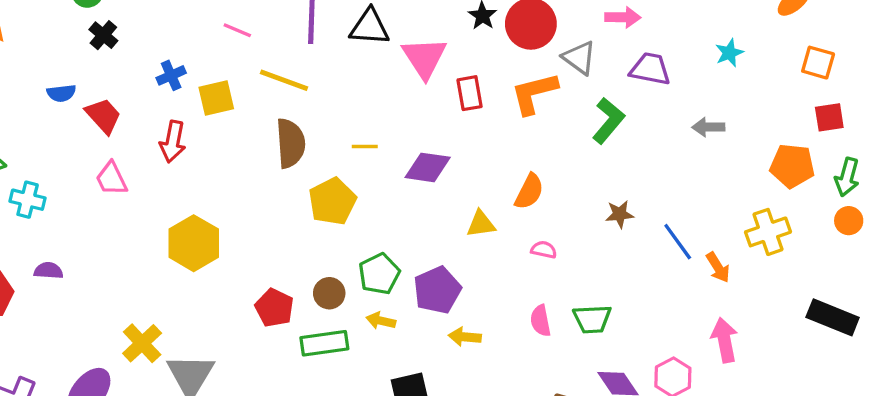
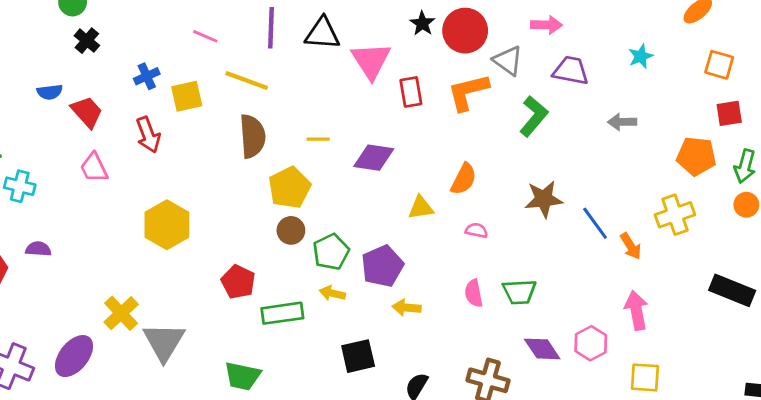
red arrow: (173, 142) -> (148, 135), turned -32
brown star: (620, 214) -> (544, 199), size x1.5
brown circle: (329, 293) -> (291, 230), moved

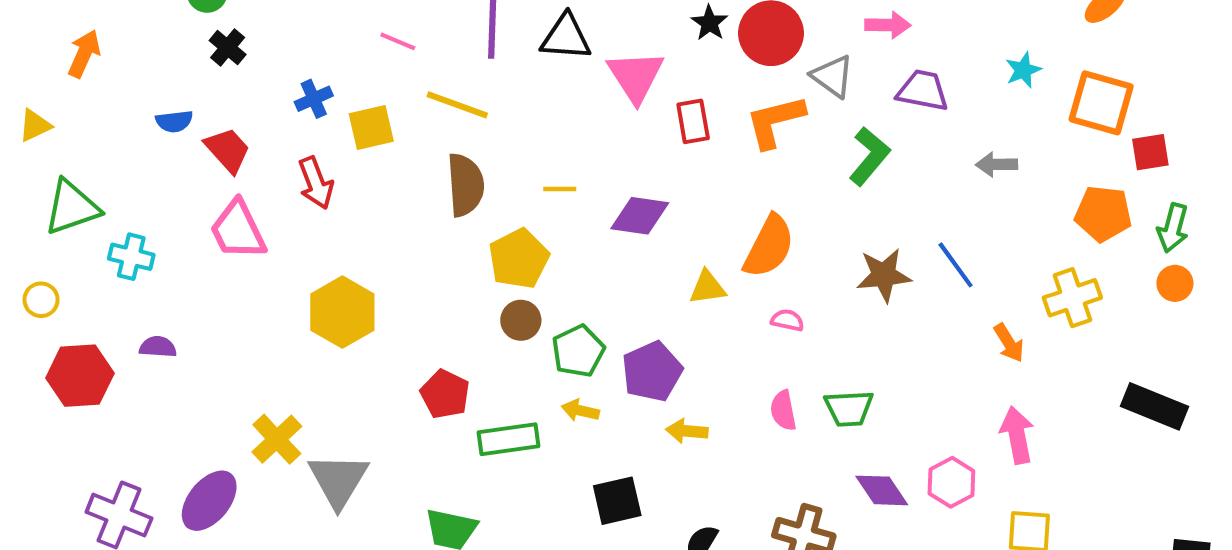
orange square: (719, 65) -> (1101, 103), moved, size x1.5
pink trapezoid: (94, 168) -> (238, 230), size x1.4
orange semicircle: (464, 179) -> (769, 246), size x1.4
blue line: (595, 223) -> (956, 265), moved

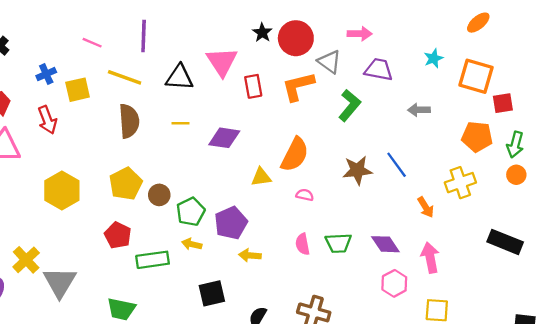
black triangle: (566, 37) -> (179, 77), moved
yellow pentagon: (519, 259) -> (126, 184), moved
purple diamond: (882, 490) -> (385, 244), moved

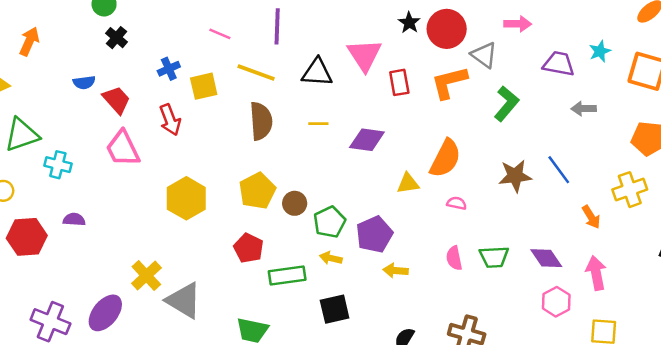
purple trapezoid: (379, 70) -> (559, 64), moved
gray triangle: (60, 282) -> (184, 300), turned -30
black square: (212, 293) -> (335, 309), moved

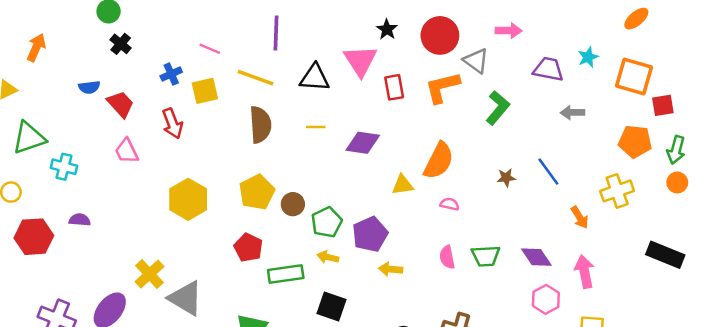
black star: (409, 23) -> (387, 29), moved
pink line: (220, 34) -> (210, 49), moved
pink trapezoid: (123, 148) -> (127, 151), size x0.7
brown star: (515, 176) -> (506, 178), size x0.6
black square: (335, 309) -> (331, 307), turned 32

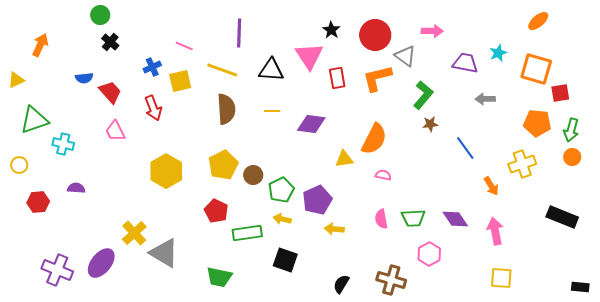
brown star: (506, 178) -> (430, 124), moved
red hexagon: (34, 237) -> (38, 202), size x0.7
pink hexagon: (546, 299) -> (429, 254), moved

